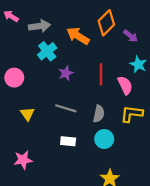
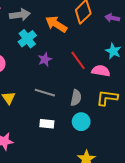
purple arrow: (131, 36) -> (112, 18), moved, turned 152
red line: (101, 74) -> (78, 60), turned -36
pink semicircle: (125, 85) -> (101, 71), turned -54

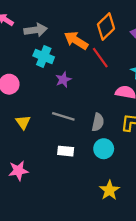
cyan cross: (27, 39) -> (44, 56), turned -30
red line: (78, 60) -> (100, 58), moved

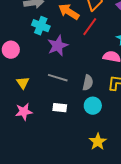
red line: (100, 58) -> (90, 27), turned 72
purple star: (63, 80) -> (58, 46), size x1.5
pink star: (18, 171) -> (24, 112), moved

